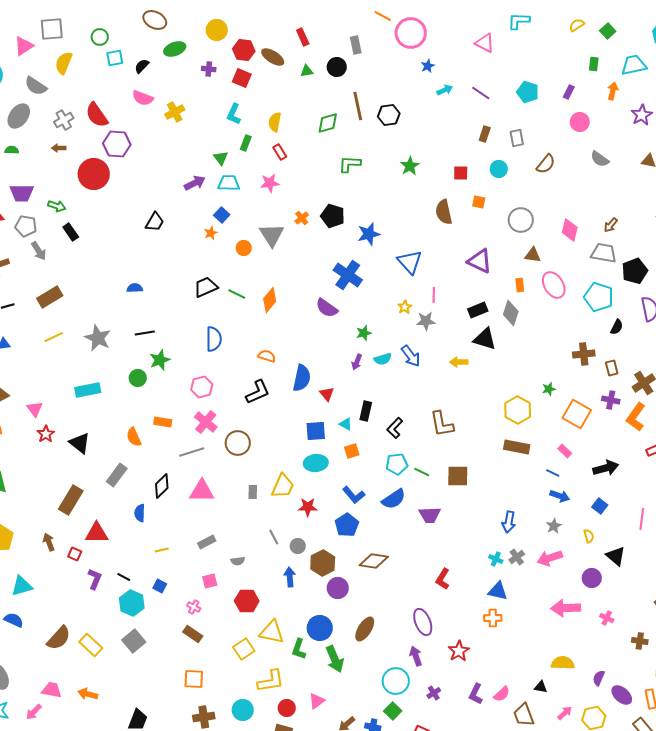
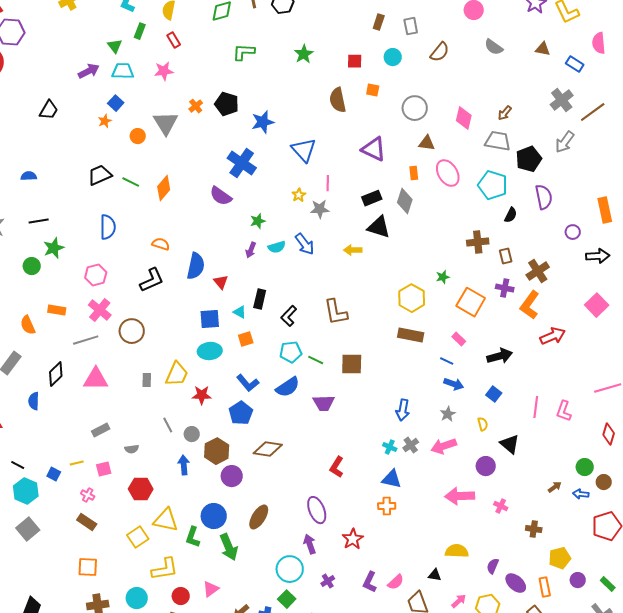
yellow line: (162, 550) -> (77, 463), moved

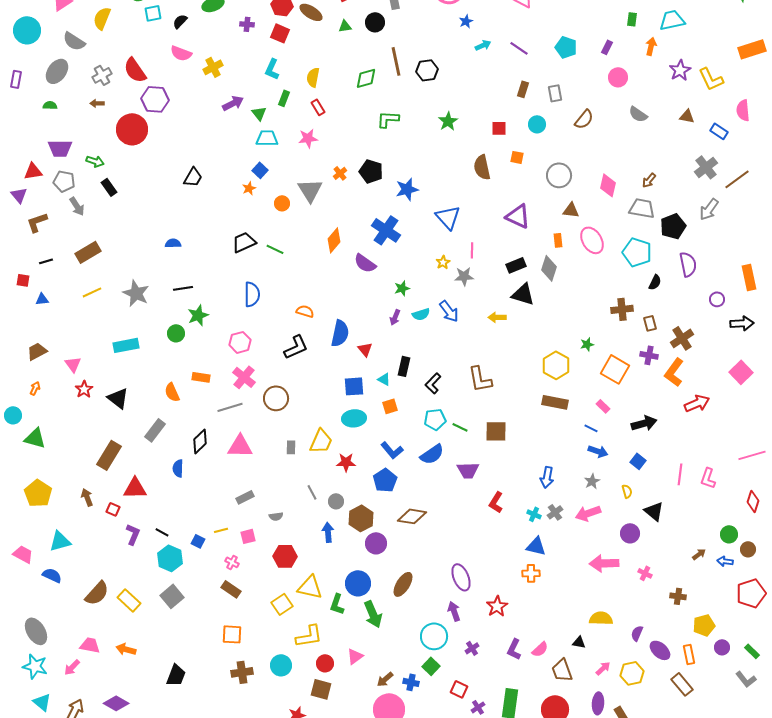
purple arrow: (89, 71) -> (233, 103), moved
orange diamond: (164, 188) -> (334, 240), moved
red L-shape: (337, 467) -> (496, 502), moved

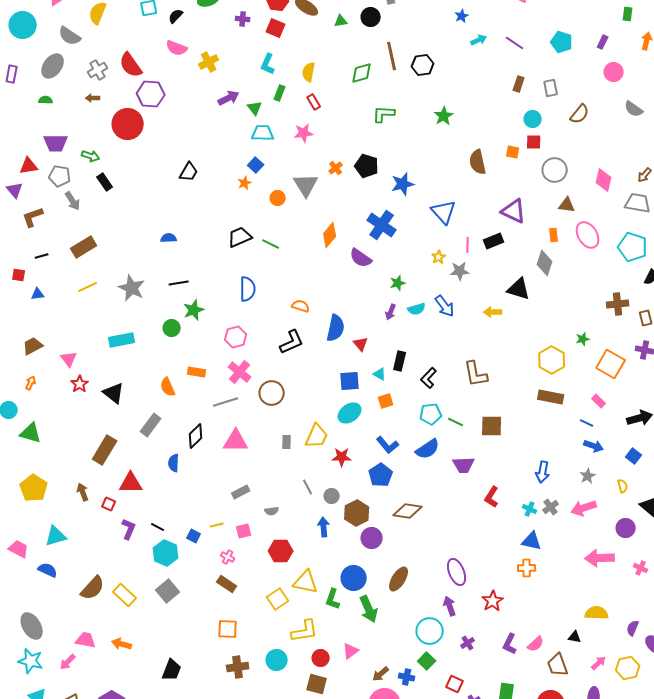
red square: (499, 128) -> (534, 142), moved
black rectangle: (516, 265) -> (494, 241), moved
cyan ellipse: (354, 418) -> (350, 413), turned -30

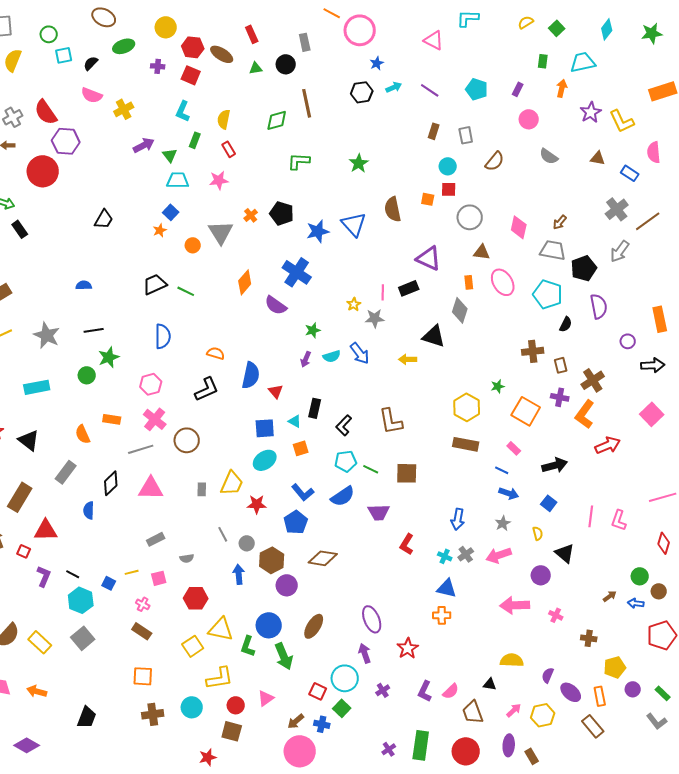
black hexagon: (423, 65) -> (362, 92), moved
blue triangle: (444, 212) -> (354, 224), moved
red square: (455, 684) -> (318, 691), moved

